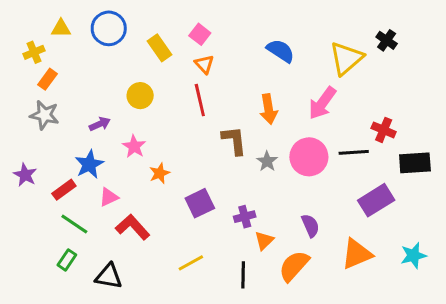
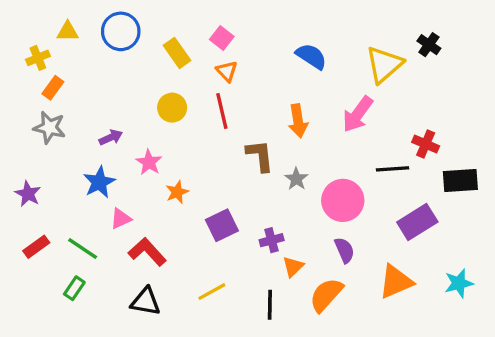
yellow circle: (140, 96) -> (172, 108), moved
pink circle: (309, 157) -> (343, 200), moved
red rectangle: (64, 190) -> (36, 247), moved
black triangle: (109, 276) -> (146, 301), moved

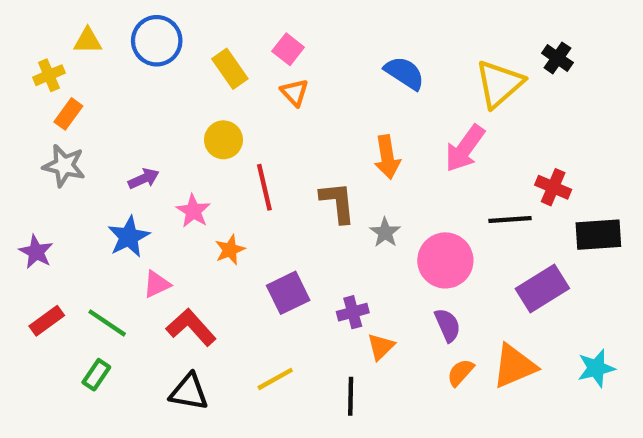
red line: (222, 111) -> (264, 187), moved
orange semicircle: (326, 295) -> (460, 373), moved, size x0.6

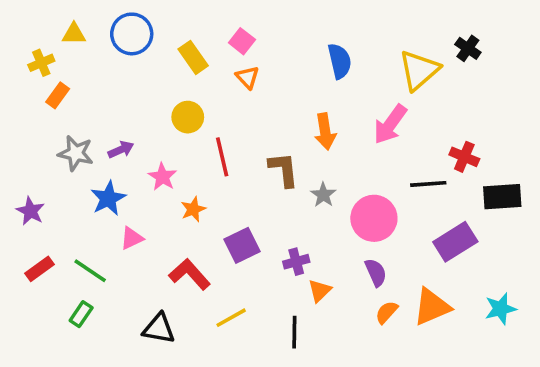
blue semicircle: (404, 73) -> (340, 61), turned 44
gray star: (64, 166) -> (76, 153), moved
red L-shape: (191, 327) -> (190, 274), moved

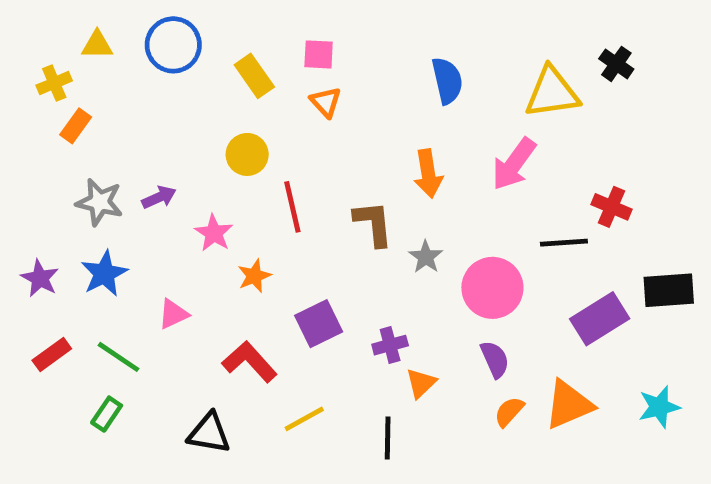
pink square: (242, 41) -> (319, 54), turned -35
yellow triangle: (419, 70) -> (552, 93), turned 33
black rectangle: (502, 197) -> (669, 290), moved
blue star: (108, 198) -> (104, 274), moved

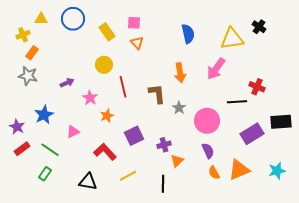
gray star: (99, 202) -> (28, 76), moved
purple star: (40, 278) -> (17, 127), moved
orange semicircle: (509, 412) -> (214, 173), turned -72

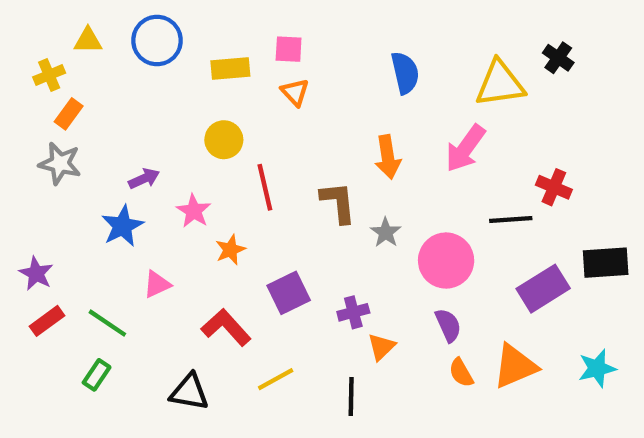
yellow rectangle: (107, 32) -> (230, 69), turned -60
blue star: (44, 115) -> (122, 226), moved

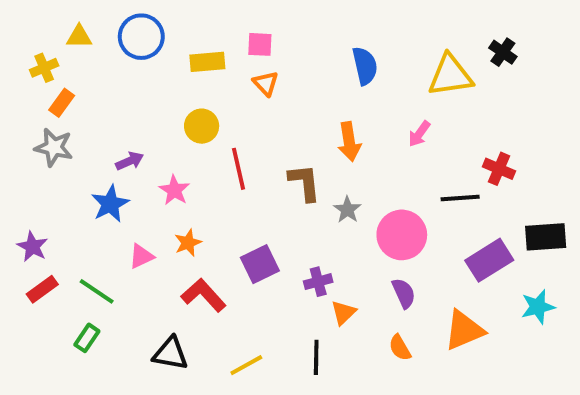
pink arrow: (465, 148) -> (419, 134), size x0.6
orange star: (230, 250) -> (188, 243), moved
cyan star: (597, 368) -> (538, 307), moved
orange semicircle: (461, 373) -> (400, 348), moved
yellow line: (276, 379) -> (246, 365), moved

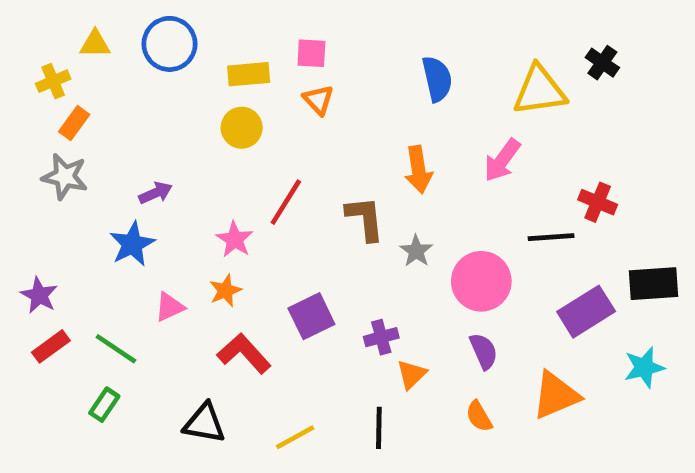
yellow circle: (202, 126) -> (242, 128), moved
pink arrow: (419, 134) -> (502, 160), size x1.4
red line: (238, 169) -> (286, 202), turned 45
pink star: (174, 190) -> (235, 239), moved

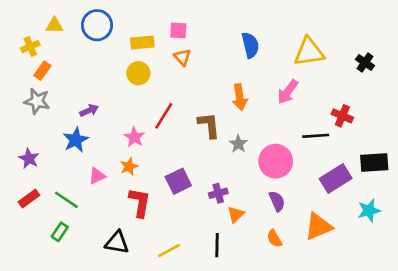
black cross: (602, 63) -> (365, 63), moved
purple star: (39, 295) -> (29, 158), moved
red L-shape: (244, 353) -> (140, 202), turned 52

